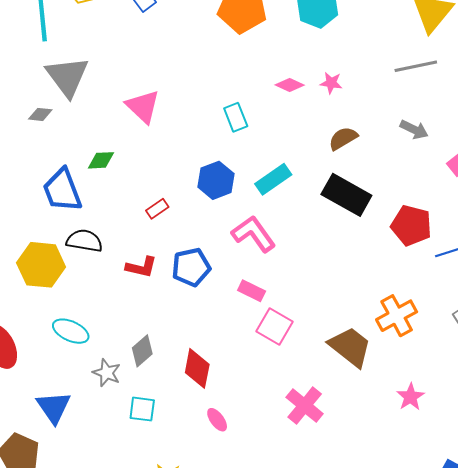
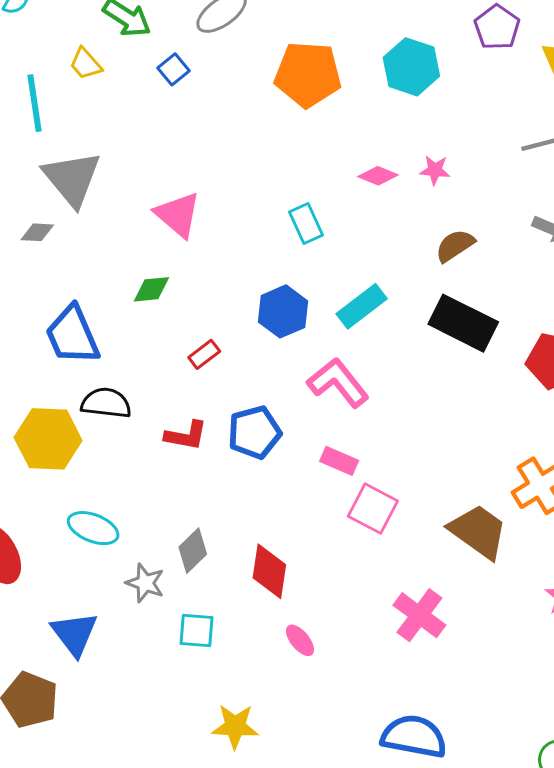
green diamond: (101, 160) -> (151, 289), moved

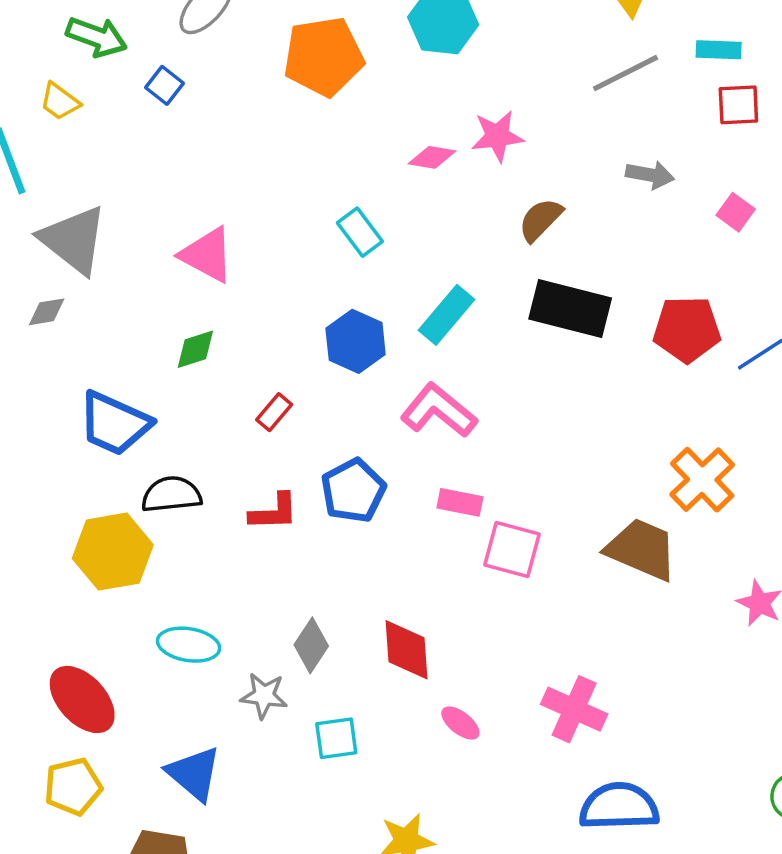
pink star: (435, 170) -> (497, 136), size x1.4
blue trapezoid: (72, 335) -> (114, 423), turned -30
pink cross: (419, 615) -> (574, 709), moved

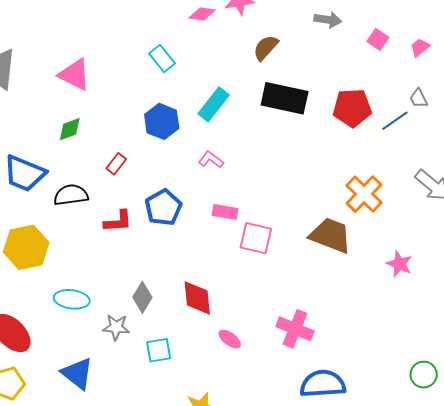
pink L-shape: (439, 411) -> (211, 160), size x0.6
black semicircle: (171, 494) -> (71, 195), moved

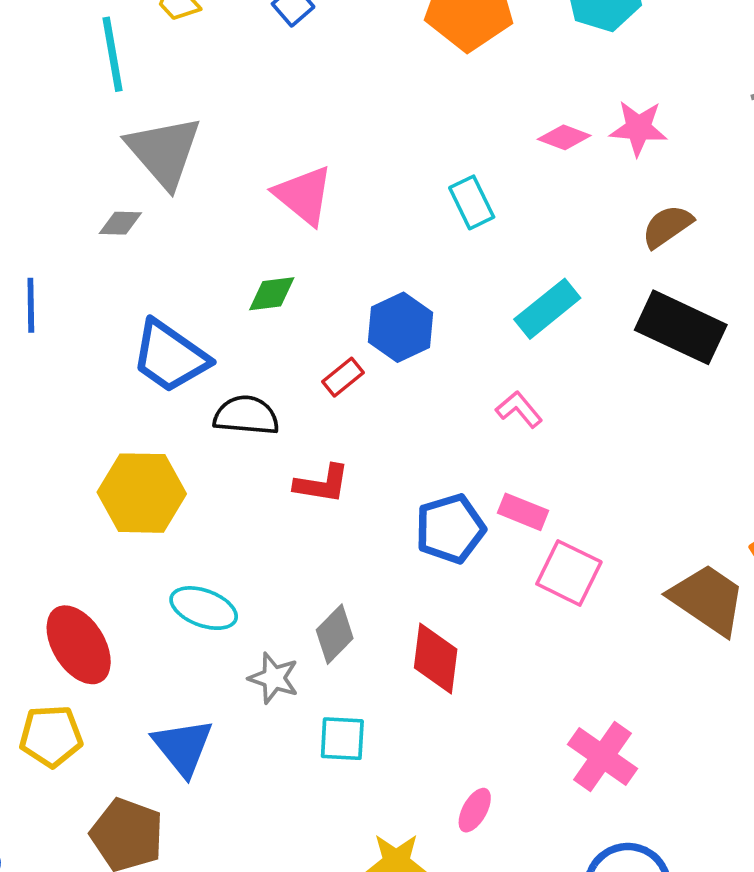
blue hexagon: (162, 121) -> (401, 327), moved
blue pentagon: (163, 207) -> (450, 529), moved
pink ellipse: (230, 339) -> (475, 810), moved, turned 70

